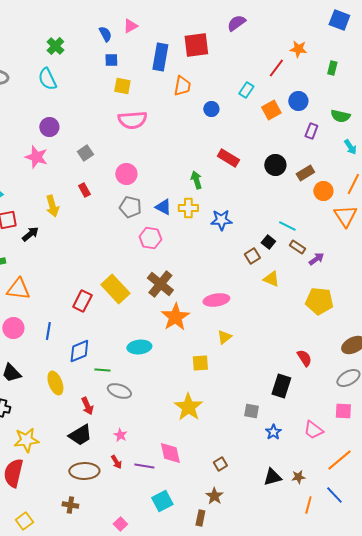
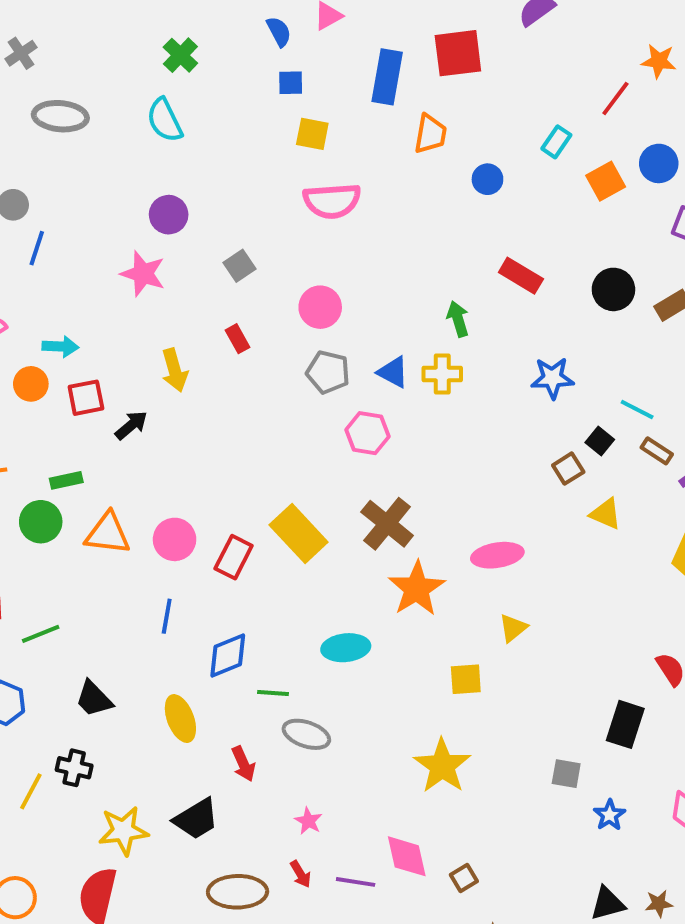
blue star: (221, 220) -> (552, 378), moved
pink circle: (13, 328) -> (175, 539), moved
black trapezoid: (80, 435) -> (196, 819), moved
brown square: (220, 464) -> (464, 878), moved

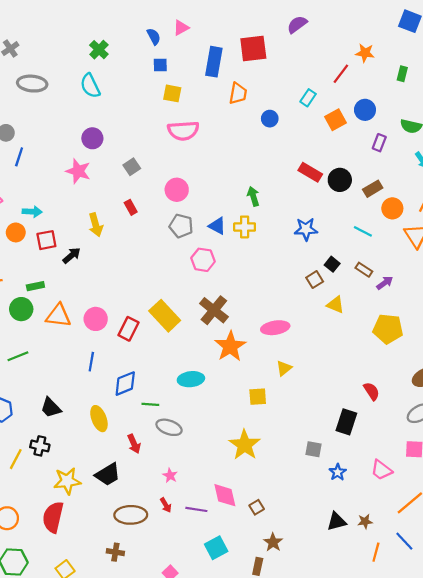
red rectangle: (521, 276) -> (310, 172), moved
cyan line: (637, 410) -> (363, 231), moved
green line: (41, 634) -> (18, 356), moved

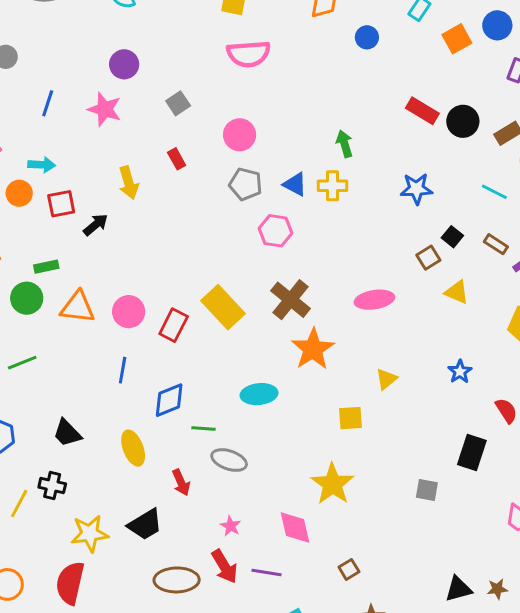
blue line: (19, 157) -> (48, 103), moved
pink ellipse: (275, 328) -> (374, 300), moved
blue star: (338, 472) -> (460, 372), moved
pink diamond: (225, 495) -> (295, 527), moved
red arrow: (166, 505) -> (225, 566), size x1.6

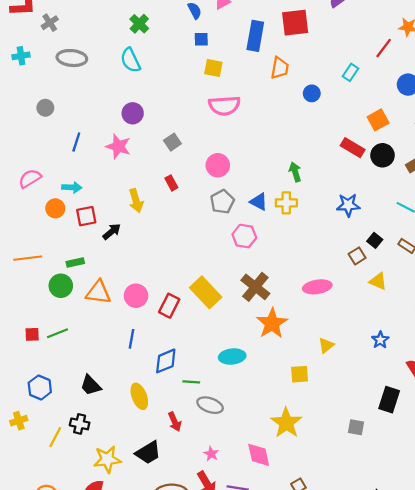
orange square: (457, 39) -> (378, 120), moved
gray pentagon: (246, 184) -> (222, 202), turned 30

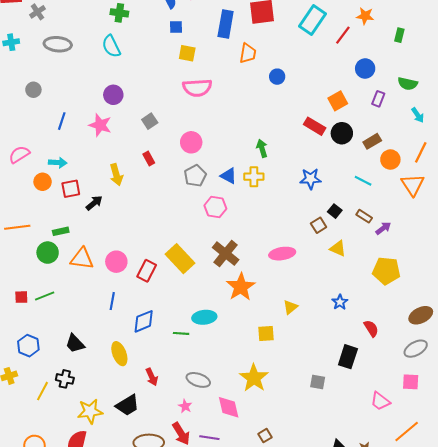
green cross: (139, 24) -> (119, 13), turned -36
cyan rectangle: (350, 72) -> (313, 20), moved, size x1.8
green line: (191, 382) -> (181, 333), moved
gray ellipse: (210, 405) -> (198, 380), moved

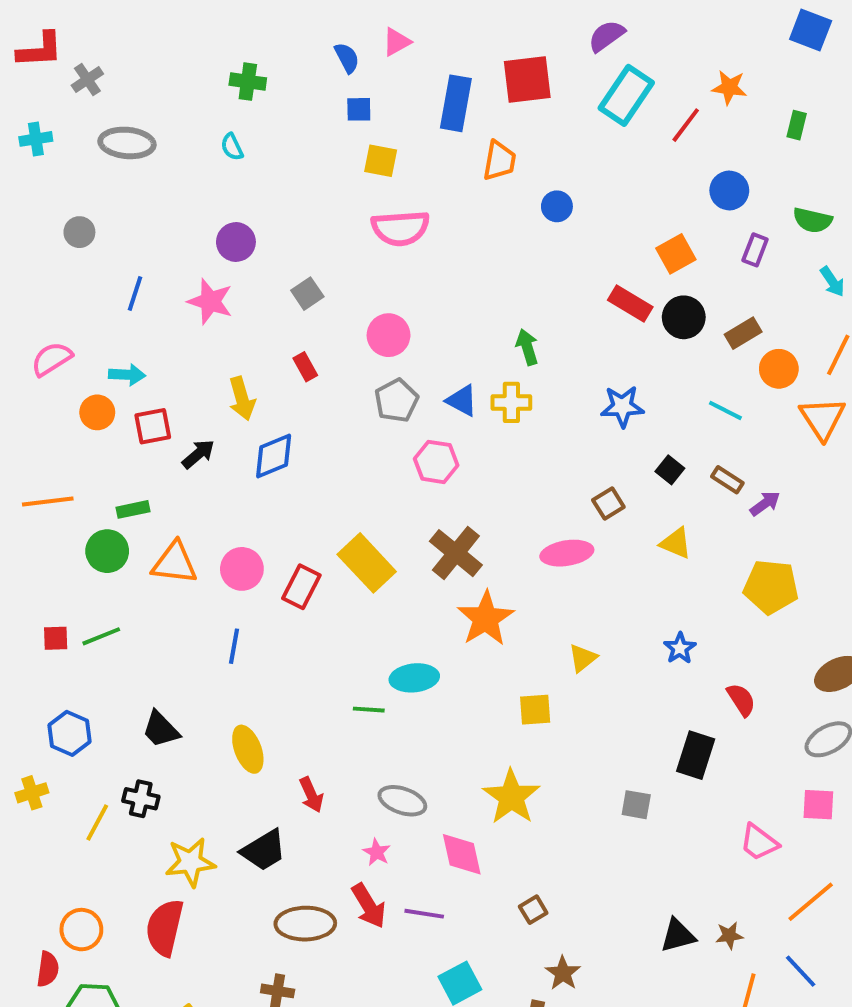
cyan semicircle: (111, 46) -> (232, 147), size x0.6
brown square: (319, 225) -> (608, 504), moved
blue diamond: (144, 321) -> (274, 456), moved

